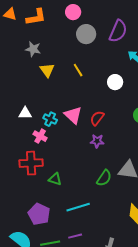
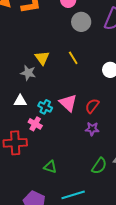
gray star: (33, 49) -> (28, 73), moved
red cross: (31, 163) -> (15, 143), moved

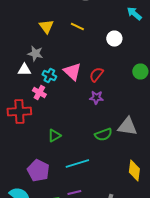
yellow line: (73, 58) -> (77, 26), turned -32
gray star: (28, 73) -> (35, 54), moved
green semicircle: (99, 166) -> (103, 134), turned 36
green triangle: (50, 167) -> (54, 136), turned -48

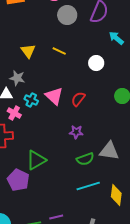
pink cross: (39, 92) -> (14, 113), moved
purple star: (96, 98) -> (76, 132), moved
green triangle: (54, 136) -> (36, 160), size x1.5
cyan line: (77, 164) -> (88, 186), moved
purple pentagon: (38, 170) -> (18, 180), moved

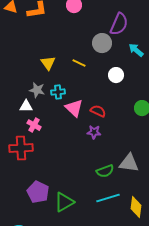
gray circle: (67, 15) -> (102, 43), moved
red semicircle: (78, 99) -> (98, 111), turned 77
cyan cross: (31, 100) -> (58, 92), moved, turned -32
purple star: (76, 132) -> (94, 132), moved
green triangle: (36, 160) -> (64, 202), moved

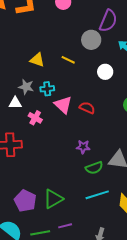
yellow triangle: (48, 63) -> (37, 60), turned -35
pink cross: (34, 125) -> (35, 118), moved
purple star: (94, 132) -> (83, 147), moved
purple pentagon: (38, 192) -> (25, 201), moved

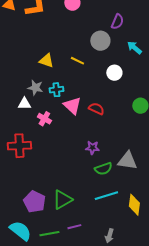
purple semicircle: (108, 21) -> (117, 22), size x0.7

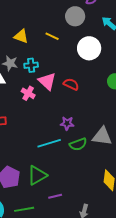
white circle: (114, 73) -> (89, 48), size x1.5
pink cross: (44, 119) -> (28, 93), moved
cyan line: (106, 196) -> (49, 143), moved
purple line: (74, 227) -> (55, 196), moved

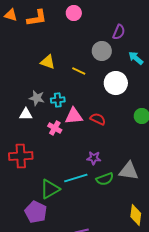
yellow triangle: (21, 36) -> (48, 62), moved
pink triangle: (47, 81) -> (74, 116), turned -48
green triangle: (37, 175) -> (50, 189), moved

